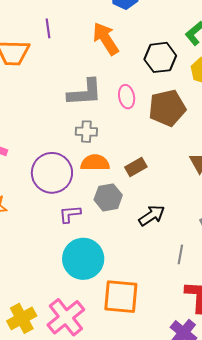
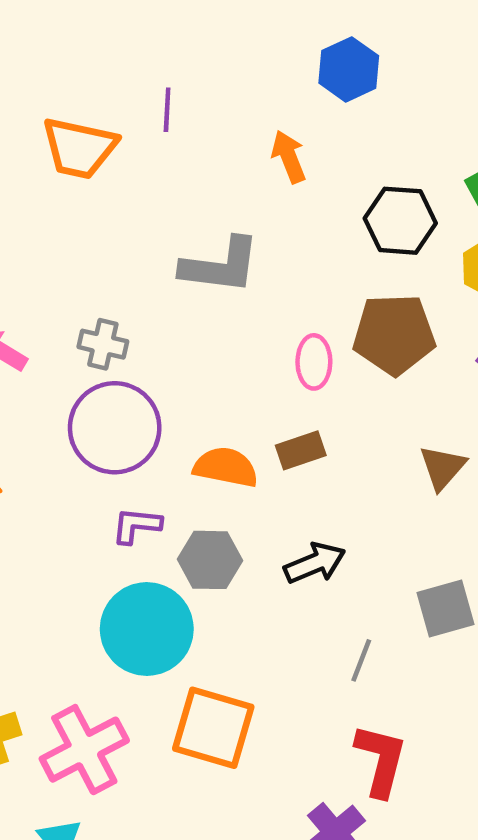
orange arrow: (106, 39) -> (289, 157), size x0.7
pink ellipse: (127, 97) -> (314, 362), moved
gray cross: (86, 132) -> (103, 344), moved
orange semicircle: (95, 163) -> (226, 467), moved
gray hexagon: (108, 197) -> (210, 560), moved

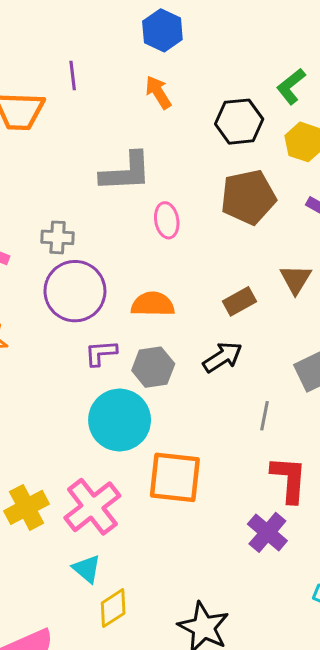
blue hexagon: (349, 69) -> (162, 30), moved
pink ellipse: (314, 362) -> (167, 220), moved
brown rectangle: (301, 450) -> (239, 301), moved

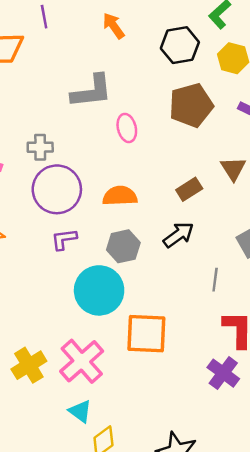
purple L-shape: (101, 353) -> (64, 239), moved

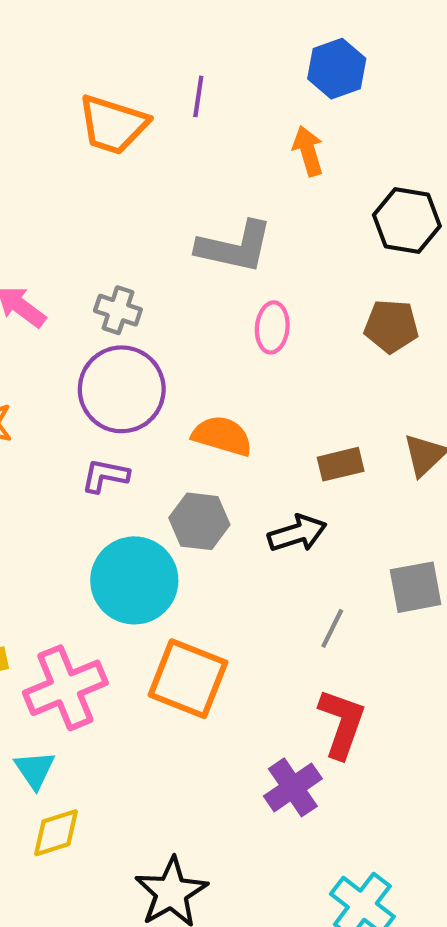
brown pentagon: (191, 105) -> (391, 326), size x0.7

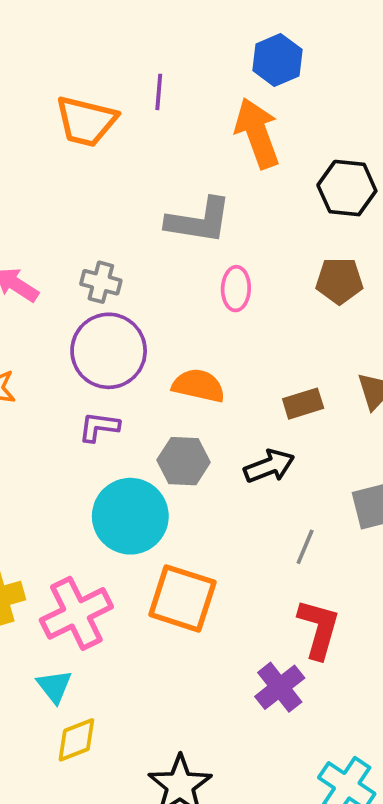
orange arrow: (308, 151) -> (257, 133), size x1.6

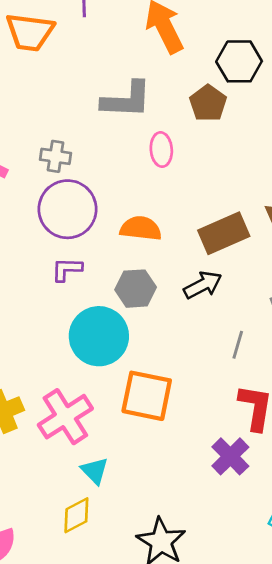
brown pentagon: (339, 281) -> (208, 103), moved, turned -30
brown rectangle: (303, 404) -> (224, 233), size x1.6
cyan triangle: (54, 686) -> (95, 471), moved

